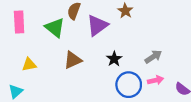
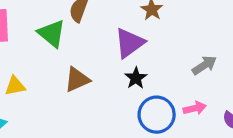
purple triangle: (97, 25) -> (130, 43), moved
gray arrow: (153, 57) -> (204, 65), moved

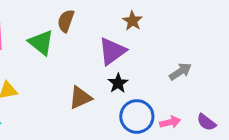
brown triangle: (77, 80) -> (80, 98), moved
pink arrow: (195, 108) -> (170, 122), moved

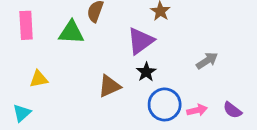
green triangle: (41, 43) -> (71, 32), turned -36

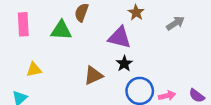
purple triangle: (141, 41) -> (119, 37), turned 50
gray arrow: (207, 61) -> (175, 23), moved

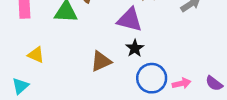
yellow triangle: (34, 70) -> (36, 55), turned 35

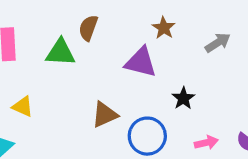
black star: (135, 48) -> (183, 98), moved
blue circle: (152, 78) -> (147, 136), moved

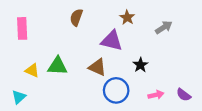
green triangle: (60, 52) -> (58, 66), moved
brown triangle: (105, 115) -> (97, 67), moved, turned 48

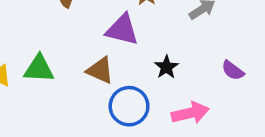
pink arrow: (156, 95) -> (190, 113), size x1.5
purple semicircle: (184, 95) -> (233, 70), moved

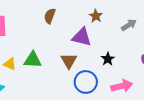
brown triangle: (100, 70) -> (69, 61), turned 36

